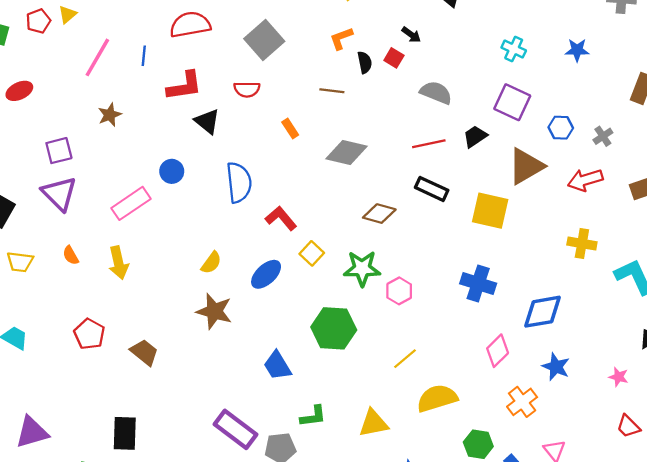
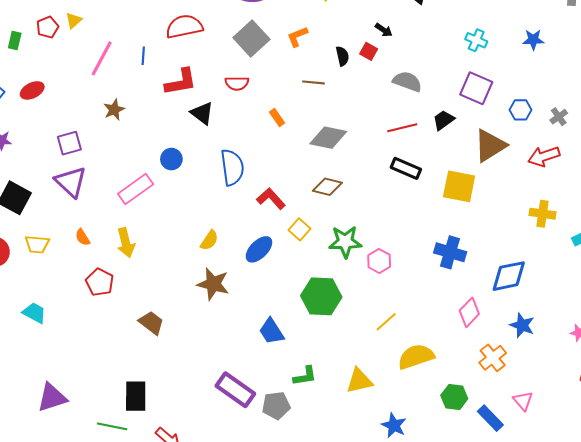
orange L-shape: (341, 38) -> (297, 37), moved
brown diamond: (379, 214) -> (327, 187), moved
red pentagon: (89, 334) -> (100, 282), moved

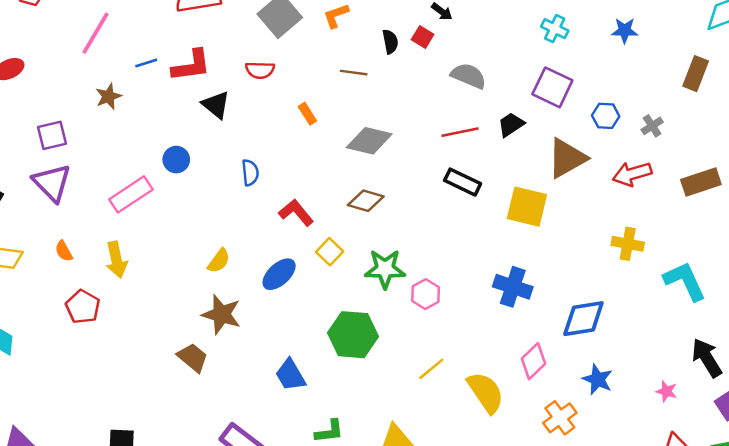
blue line: (143, 56) -> (146, 63), moved, turned 66
blue semicircle: (232, 167) -> (250, 173), size x0.6
brown trapezoid: (151, 323) -> (193, 358), moved
yellow semicircle: (416, 357) -> (486, 392), moved, turned 72

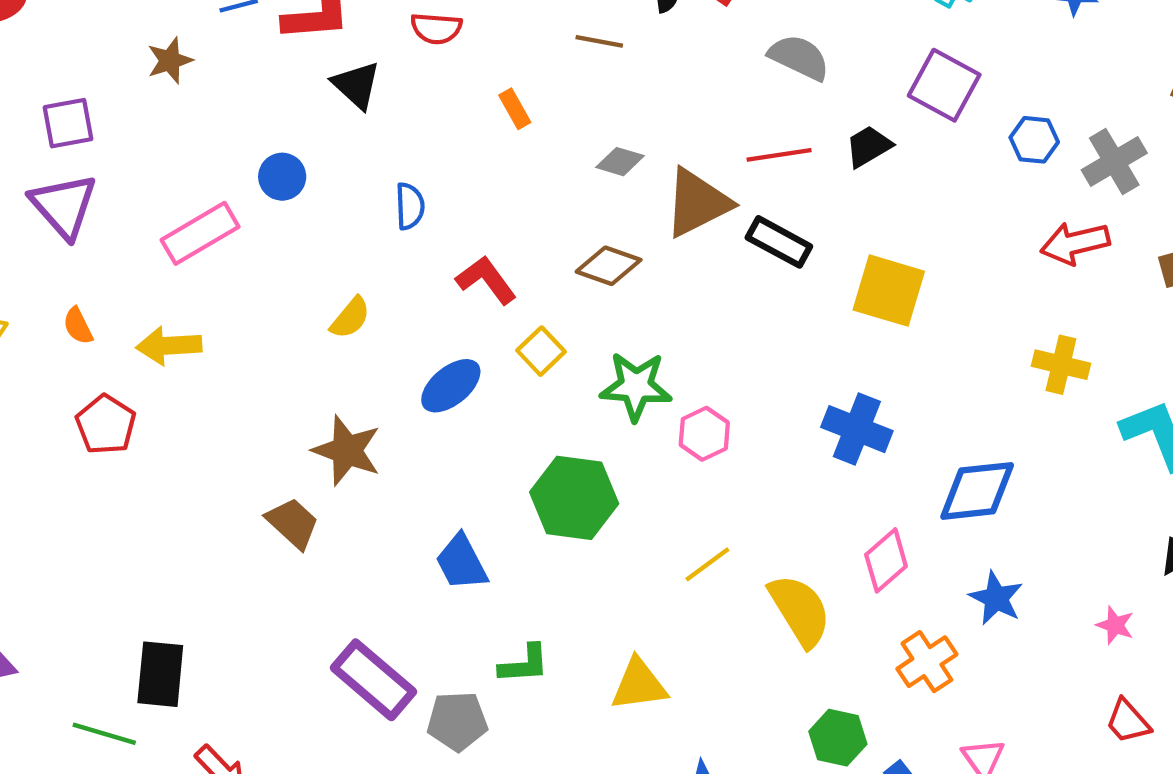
gray cross: (652, 126) -> (1114, 161), size x1.6
gray diamond: (369, 141) -> (620, 162), size x0.6
brown triangle: (567, 158) -> (697, 203), moved
yellow arrow: (116, 260) -> (169, 346), turned 96
yellow semicircle: (219, 261) -> (350, 318), moved

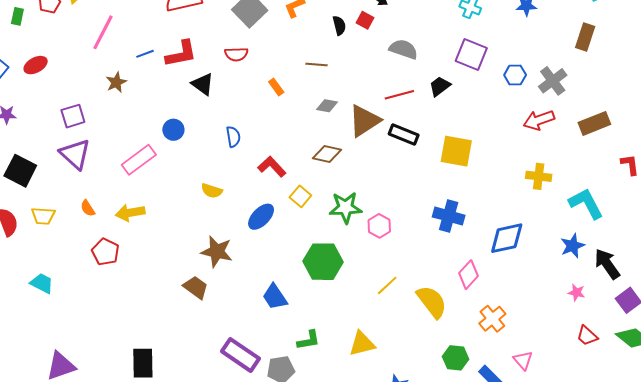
brown line: (599, 41) -> (316, 65), moved
yellow semicircle: (350, 318) -> (212, 191), turned 75
blue star: (996, 598) -> (573, 246), moved, turned 30

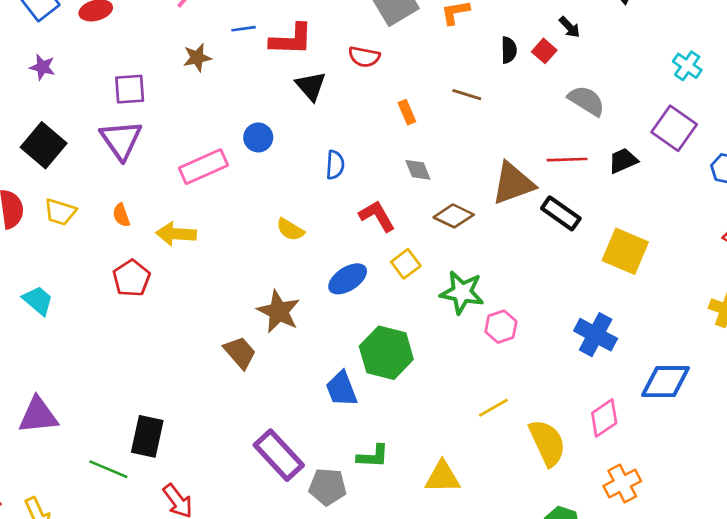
gray diamond: (327, 106) -> (418, 170), moved, turned 45
green hexagon: (323, 262) -> (386, 353), moved

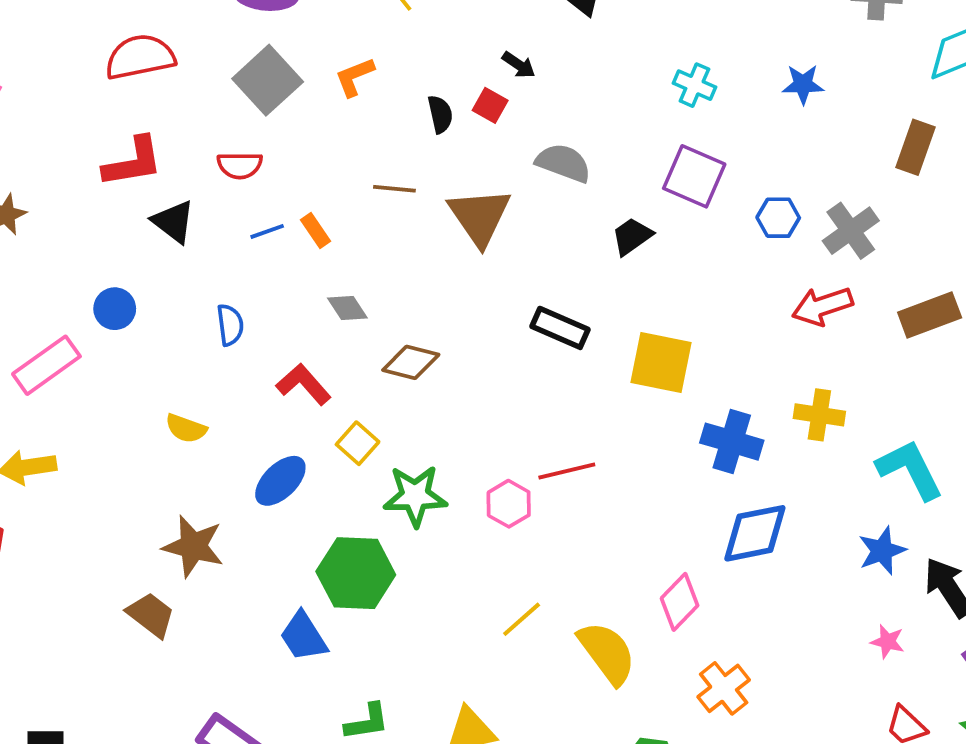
blue line: (244, 29) -> (267, 231), moved
red line: (567, 160) -> (567, 471), moved
brown triangle: (513, 183) -> (479, 217), moved, turned -33
green star: (462, 292) -> (415, 496), moved
blue cross: (596, 335) -> (732, 442), moved

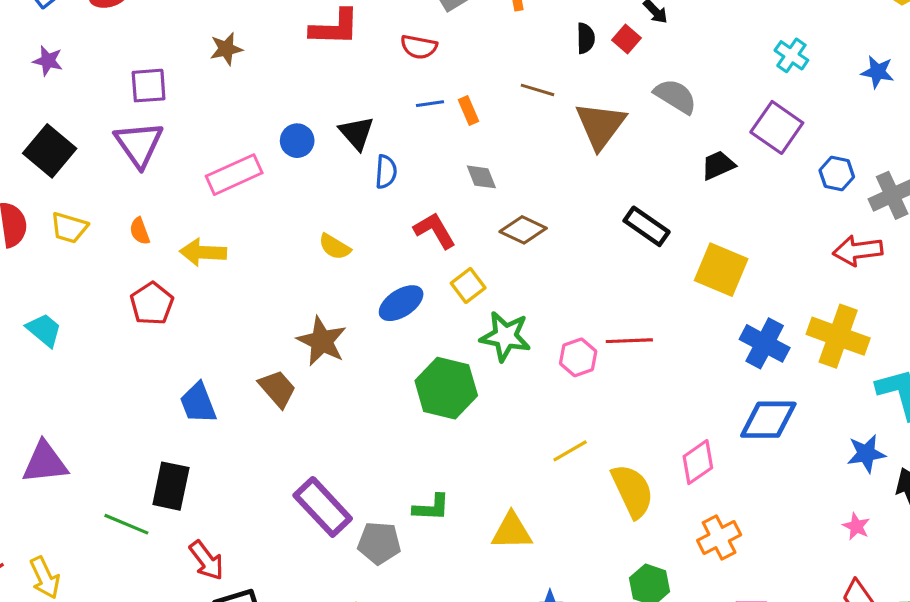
black triangle: (173, 222) -> (357, 133), moved
yellow cross: (819, 415) -> (838, 336), size x1.5
blue trapezoid: (303, 637) -> (198, 403), moved

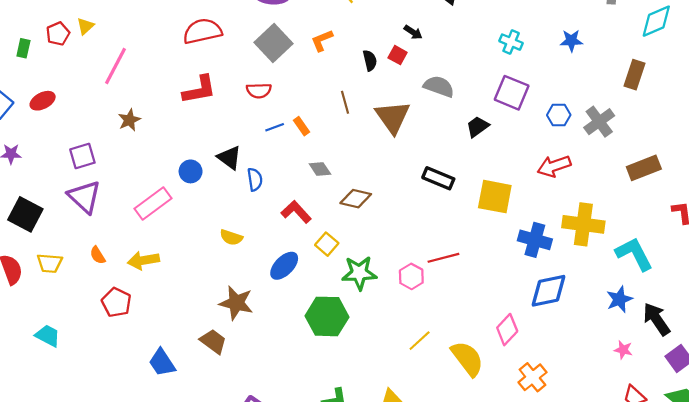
brown line: (538, 90) -> (345, 102), turned 70
red arrow: (858, 251) -> (554, 166), moved

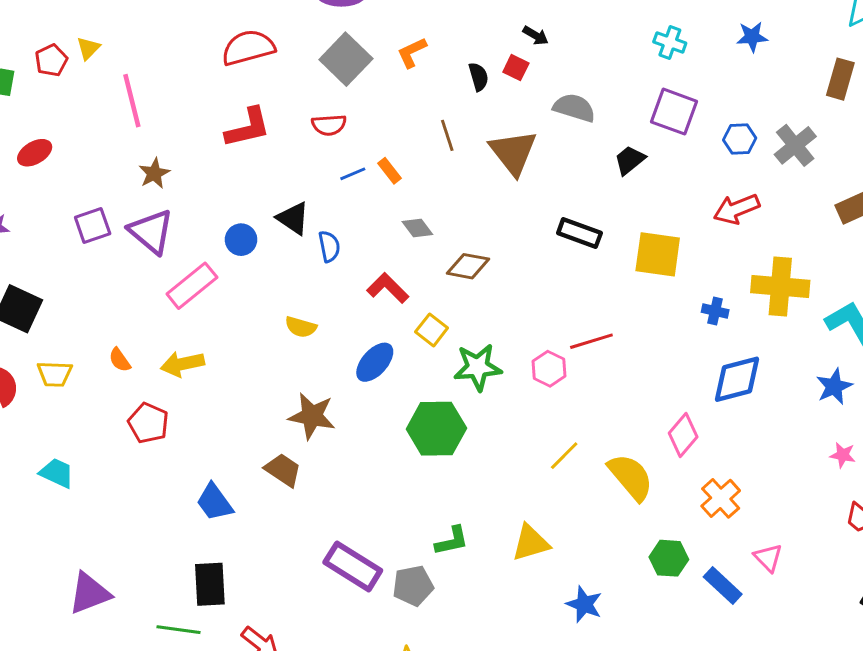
pink line: (115, 66) -> (132, 101), turned -39
purple triangle: (84, 197) -> (151, 232), moved
blue cross: (535, 240) -> (715, 311), size x0.6

